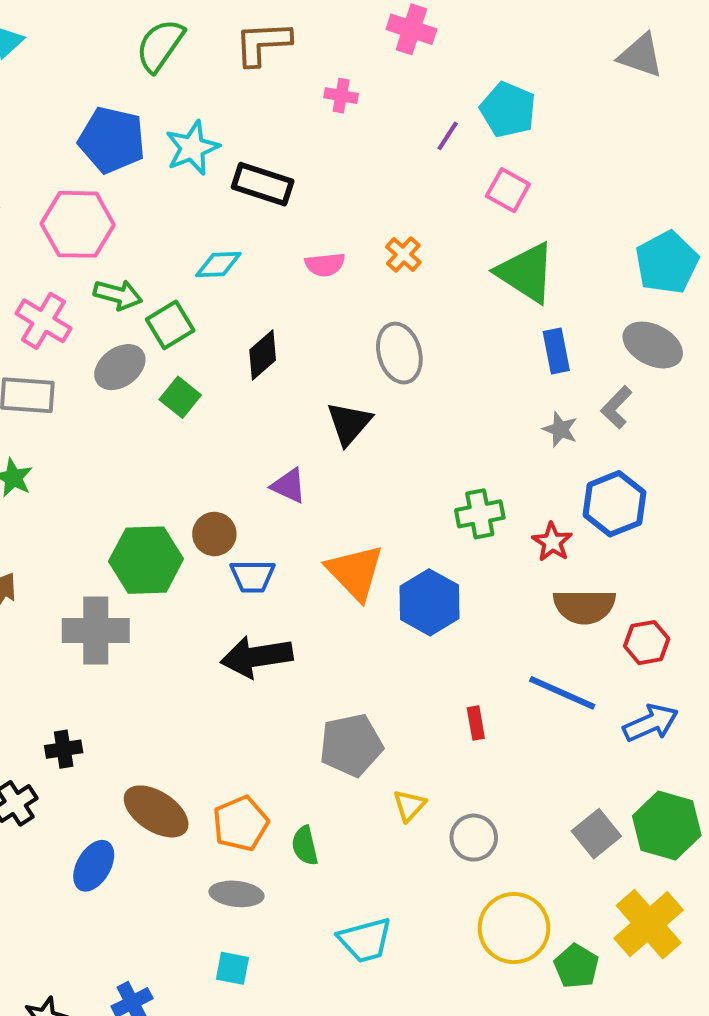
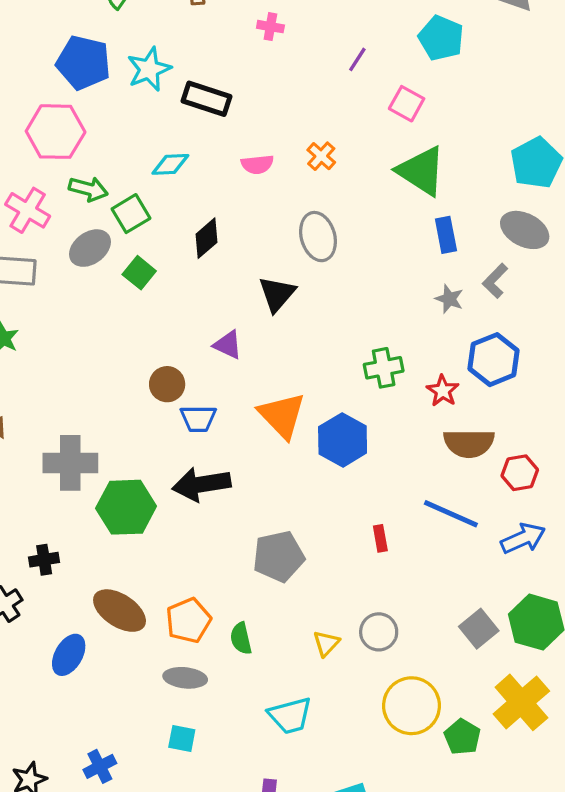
cyan pentagon: (508, 110) -> (441, 38), moved
green hexagon: (146, 560) -> (126, 507), moved
yellow triangle: (409, 805) -> (326, 643), moved

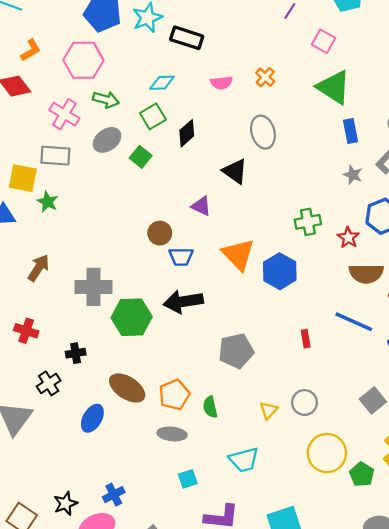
green square: (131, 214) -> (153, 116), moved
black triangle: (277, 294) -> (235, 171), turned -36
cyan square: (182, 739) -> (188, 479), moved, turned -30

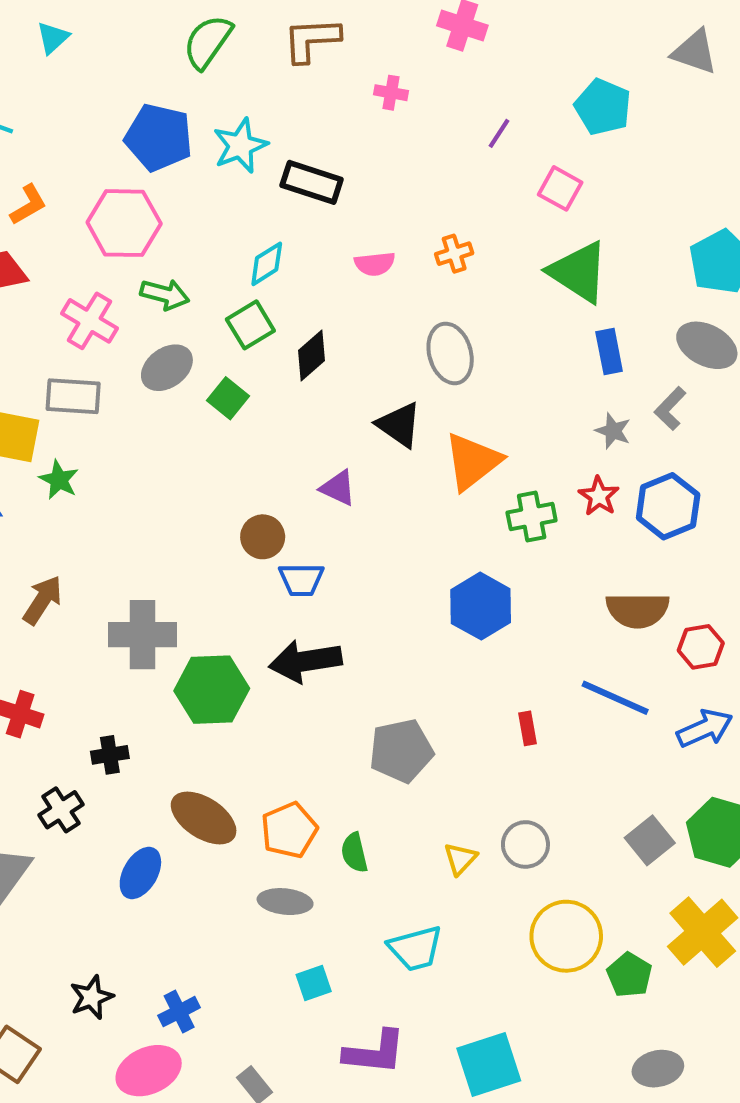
orange cross: (265, 77) -> (454, 254), turned 30
cyan diamond: (162, 83) -> (267, 264), turned -30
red star: (348, 238) -> (599, 496), moved
orange triangle: (238, 254) -> (473, 461), moved, turned 36
black star: (65, 504) -> (92, 997), moved

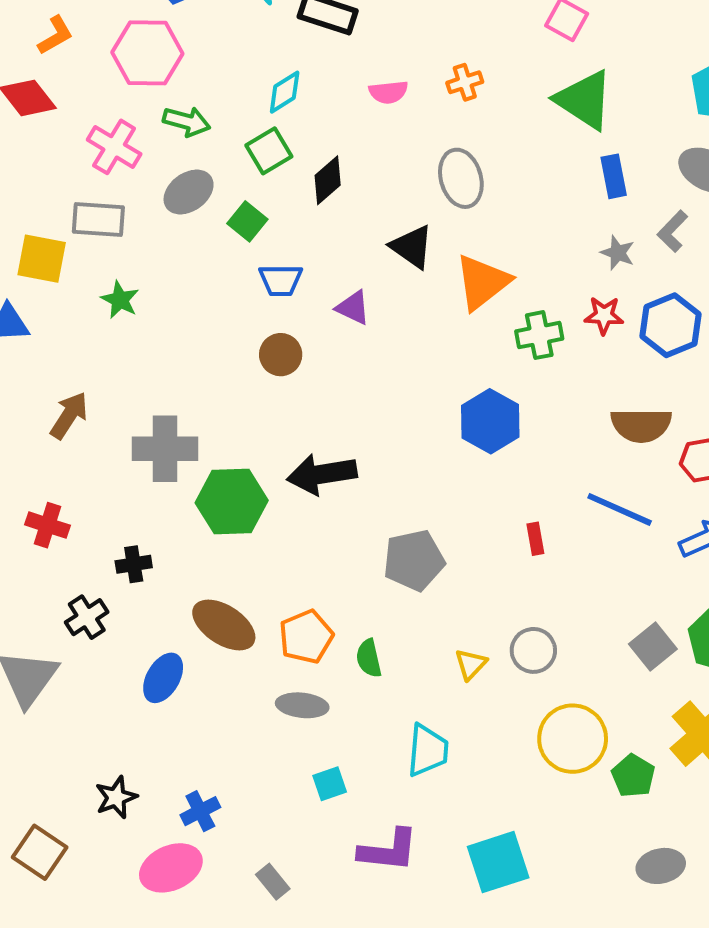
green star: (59, 480) -> (120, 300), moved
red star: (599, 496) -> (604, 315), turned -30
blue trapezoid: (301, 580) -> (281, 280), moved
cyan trapezoid: (415, 948) -> (428, 750), turned -70

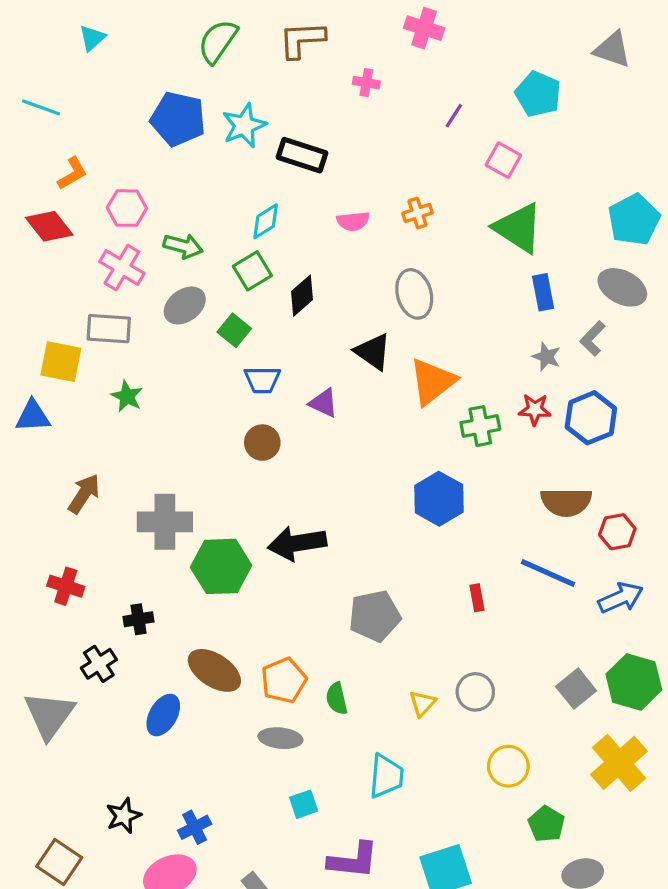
pink hexagon: (147, 53) -> (127, 208), moved, size x0.7
yellow circle: (573, 739) -> (508, 766), size x0.7
green pentagon: (633, 776) -> (546, 824), moved

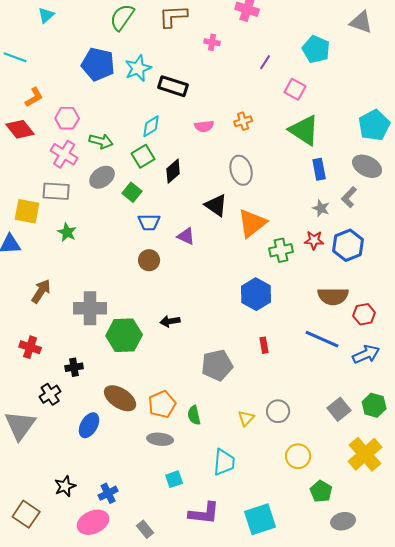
black arrow: (297, 543) -> (170, 321), size x0.6
red rectangle: (477, 598) -> (264, 345), moved
green hexagon: (634, 682) -> (374, 405), size x0.7

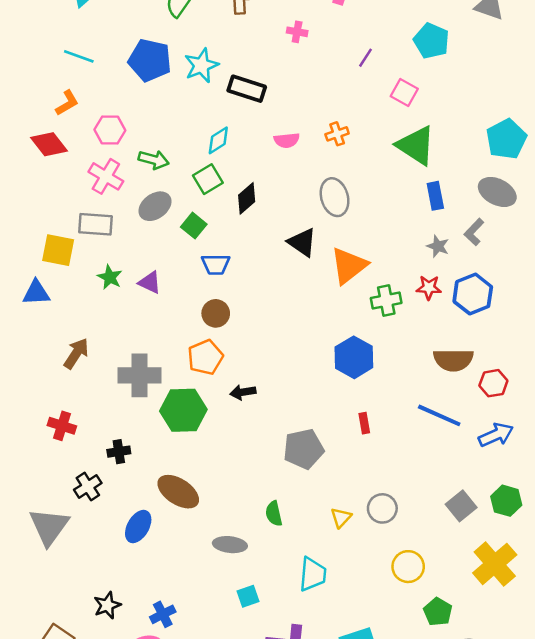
cyan line: (15, 57) -> (79, 56), moved
purple triangle: (186, 236) -> (150, 282), moved
orange pentagon: (162, 404) -> (205, 357), moved

